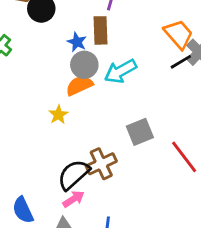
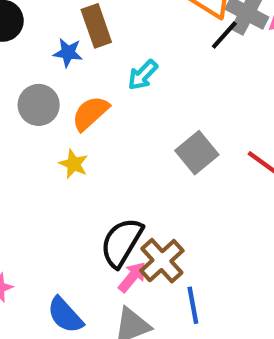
gray circle: (84, 65) -> (39, 105), moved
cyan arrow: (120, 71) -> (143, 75), size x0.7
brown cross: (101, 164) -> (162, 261), moved

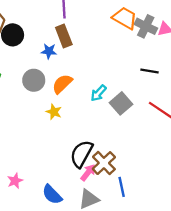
black line: (224, 35) -> (150, 71), moved, turned 60
cyan arrow: (143, 75) -> (98, 93), moved

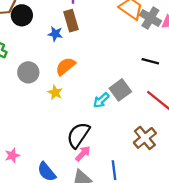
gray circle: (34, 80) -> (28, 72), moved
cyan arrow: (98, 93) -> (101, 100), moved
brown cross: (104, 163) -> (145, 138), moved

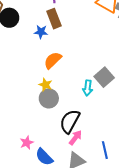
gray circle: (28, 72) -> (49, 98), moved
cyan arrow: (101, 100) -> (88, 88), turned -35
pink star: (12, 155) -> (27, 143), moved

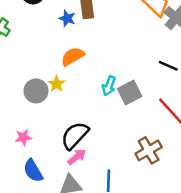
cyan arrow: (88, 88) -> (109, 86), moved
gray circle: (49, 98) -> (36, 91), moved
pink star: (27, 143) -> (23, 137), moved

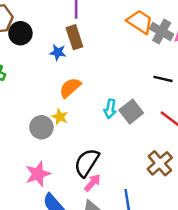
pink star: (23, 137) -> (38, 174), size x1.5

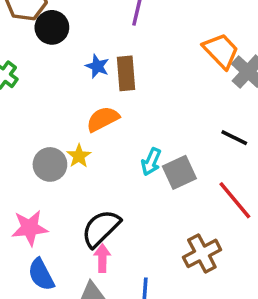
brown rectangle: (74, 37) -> (126, 73), moved
pink arrow: (92, 183) -> (102, 258), turned -54

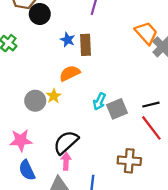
black line: (234, 138) -> (151, 105), moved, turned -42
brown cross: (202, 253) -> (129, 161), turned 30

